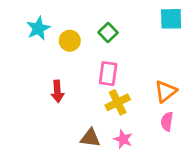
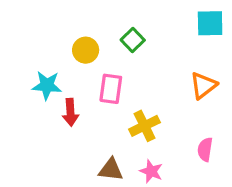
cyan star: (38, 28) -> (47, 85), moved, turned 30
pink rectangle: (108, 74) -> (111, 89), moved
orange triangle: (166, 91) -> (203, 85), moved

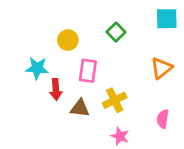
green square: (133, 40) -> (116, 32), moved
brown triangle: (111, 170) -> (80, 108), moved

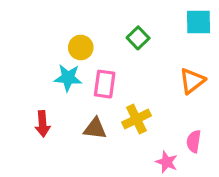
cyan star: (37, 68) -> (68, 78), moved
red arrow: (56, 89) -> (43, 124), moved
pink star: (120, 136) -> (167, 162), moved

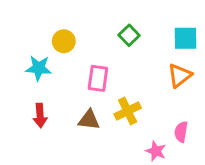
cyan square: (198, 22) -> (186, 38), moved
yellow circle: (81, 47) -> (64, 41), moved
cyan star: (68, 78) -> (39, 68), moved

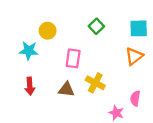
yellow cross: (128, 111) -> (95, 83), turned -36

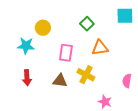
cyan square: (139, 28) -> (125, 16), moved
orange triangle: (134, 56) -> (100, 48), moved, turned 30
pink semicircle: (135, 98) -> (127, 81), moved

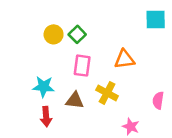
green square: (87, 24) -> (77, 34), moved
cyan star: (26, 46) -> (44, 87), moved
red arrow: (27, 78) -> (46, 117), moved

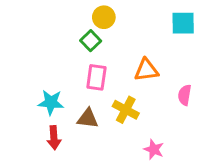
yellow circle: (54, 34) -> (104, 17), moved
pink semicircle: (158, 100) -> (185, 95), moved

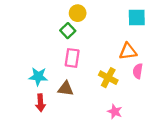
orange triangle: (146, 70) -> (128, 51), moved
yellow cross: (126, 110) -> (108, 78), moved

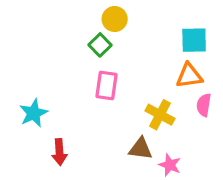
cyan square: (137, 17) -> (194, 40), moved
cyan star: (38, 77) -> (34, 113), moved, turned -30
brown triangle: (66, 89) -> (141, 149), moved

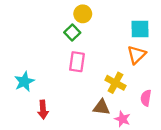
orange triangle: (189, 76) -> (136, 55), turned -36
pink semicircle: (204, 105) -> (146, 98), moved

